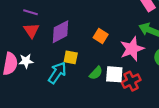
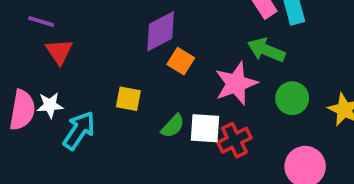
purple line: (31, 12) -> (41, 21), moved
purple diamond: (60, 32) -> (161, 31), moved
cyan arrow: (57, 73) -> (79, 130), moved

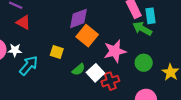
green arrow: (266, 50) -> (142, 29), moved
red triangle: (59, 52) -> (23, 22), turned -35
orange square: (181, 61) -> (87, 36), size x1.5
white square: (205, 128) -> (95, 73), turned 36

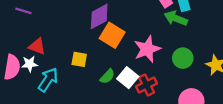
red triangle: (23, 22) -> (37, 46), moved

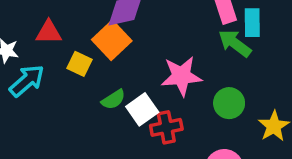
orange square: (112, 35) -> (112, 40), moved
red triangle: (37, 46) -> (49, 32), moved, turned -36

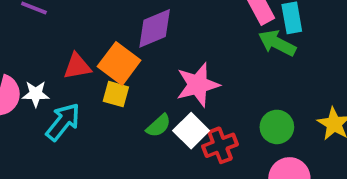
orange square: (112, 40) -> (119, 63), moved
pink star: (181, 76) -> (198, 85), moved
green circle: (229, 103) -> (277, 127), moved

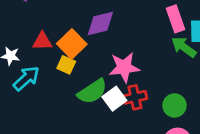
green semicircle: (159, 126) -> (92, 92), size x1.6
red cross: (220, 145) -> (135, 97), moved

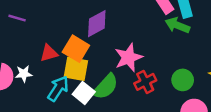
yellow square: (66, 65) -> (76, 69), size x1.5
cyan arrow: (26, 78) -> (58, 89), moved
white square: (114, 99) -> (84, 93), moved

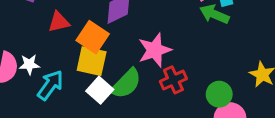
red triangle: (49, 53) -> (59, 22), moved
green circle: (183, 80) -> (219, 94), moved
cyan arrow: (58, 89) -> (50, 85), moved

